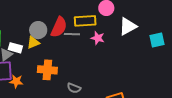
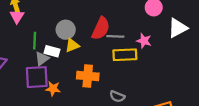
yellow rectangle: (85, 21) -> (125, 55), moved
gray circle: (38, 30) -> (66, 30), moved

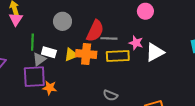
white triangle: (178, 28) -> (155, 52), moved
gray circle: (66, 30) -> (62, 21), moved
yellow triangle: (72, 45) -> (71, 55), moved
orange cross: (88, 76) -> (86, 54), moved

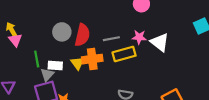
red semicircle: (95, 31) -> (82, 35), moved
white triangle: (155, 52) -> (160, 42), turned -42
yellow triangle: (71, 55) -> (78, 63), turned -32

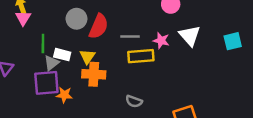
white triangle: (160, 42) -> (190, 36), moved
orange cross: (92, 59) -> (94, 74), moved

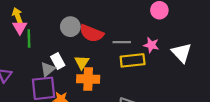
red semicircle: (99, 26) -> (92, 33), turned 90
white triangle: (190, 36) -> (182, 53), moved
green line: (43, 44) -> (29, 39), moved
white rectangle: (62, 55) -> (58, 61), turned 49

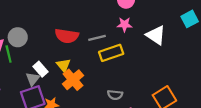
gray circle: (70, 27) -> (18, 37), moved
pink star: (151, 45) -> (124, 24), moved
orange cross: (88, 79) -> (73, 80), turned -30

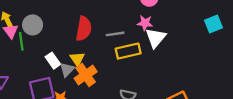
white triangle: (156, 35) -> (156, 38), moved, turned 30
red semicircle: (67, 36) -> (84, 29), turned -95
gray triangle: (33, 79) -> (67, 70), moved

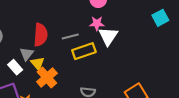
gray triangle: (67, 70) -> (27, 54), moved

